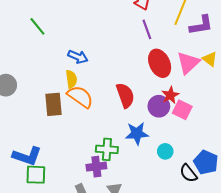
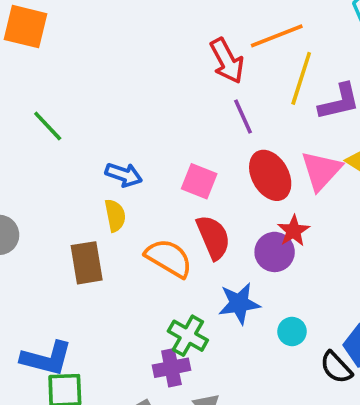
orange semicircle: (80, 97) -> (169, 258), moved
pink square: (182, 110) -> (199, 181), moved
green cross: (107, 149) -> (188, 336), turned 30

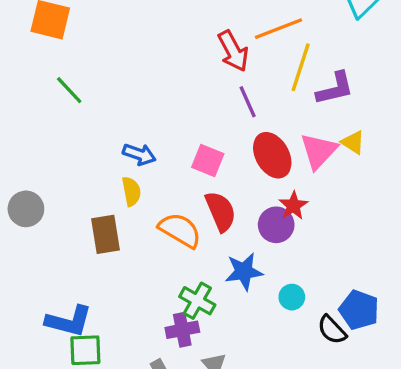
green line: (48, 126) -> (69, 90), moved

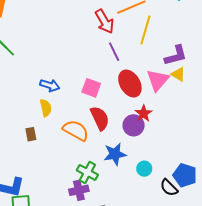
purple L-shape: (335, 89) -> (176, 56), moved
brown rectangle: (105, 234) -> (31, 134), size x0.6

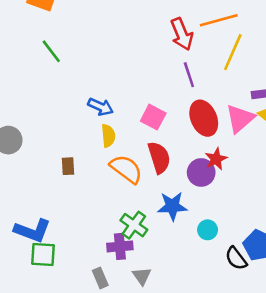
yellow semicircle: (46, 108) -> (108, 136), moved

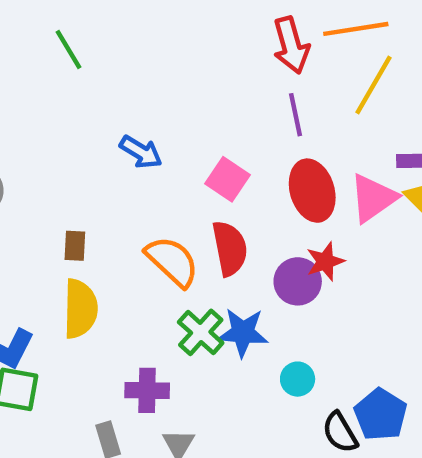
yellow semicircle: (108, 136) -> (80, 309), moved, size x1.5
green cross: (134, 225) -> (201, 332), moved

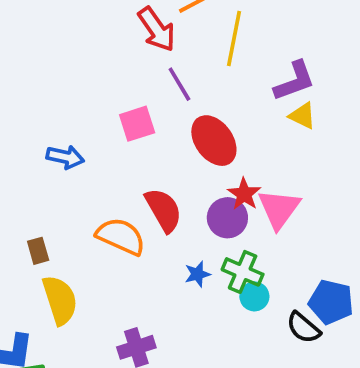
pink square: (227, 179) -> (137, 124), moved, turned -33
pink triangle: (373, 198) -> (279, 209), moved
green cross: (201, 332) -> (243, 272), moved
blue star: (243, 333) -> (197, 274), size x0.6

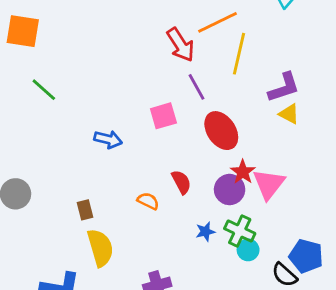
red semicircle: (164, 210) -> (181, 182), size x0.7
orange semicircle: (121, 236) -> (148, 201), size x0.6

